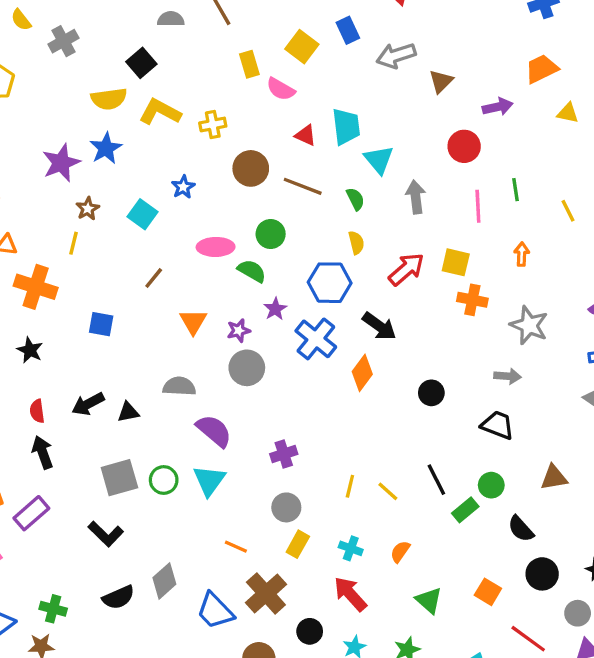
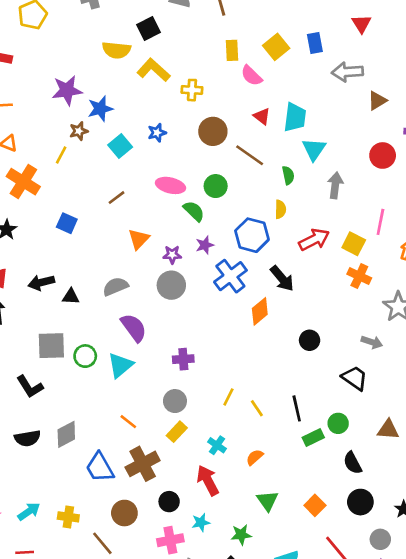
blue star: (106, 148) -> (100, 109), moved
pink line: (478, 206) -> (380, 222), moved
gray semicircle: (179, 386) -> (115, 286), turned -40

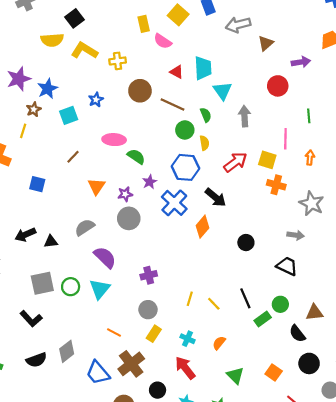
cyan square: (120, 146) -> (69, 115), turned 30
green circle: (216, 186) -> (185, 130), moved
brown triangle: (388, 430) -> (314, 312), moved

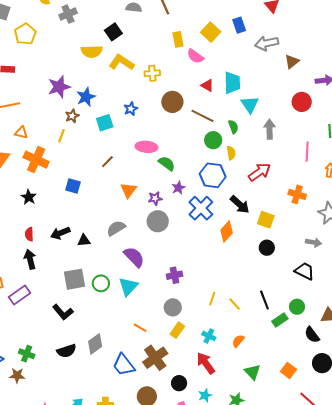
yellow square: (267, 160) -> (266, 220), moved

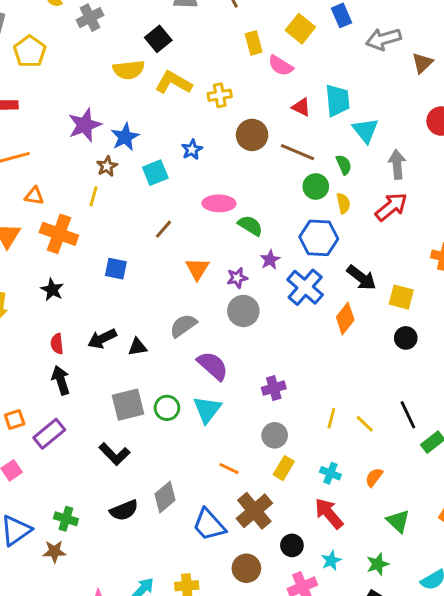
red arrow: (260, 172) -> (391, 207), moved

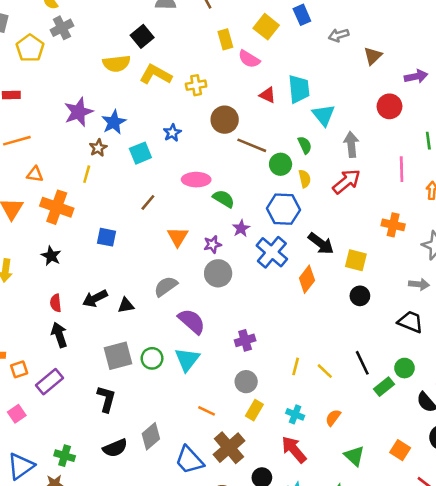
gray cross: (90, 18) -> (62, 28), moved
gray arrow: (383, 39) -> (339, 35), size x0.7
brown line: (297, 152) -> (252, 145), moved
black L-shape: (114, 454) -> (106, 399), turned -120

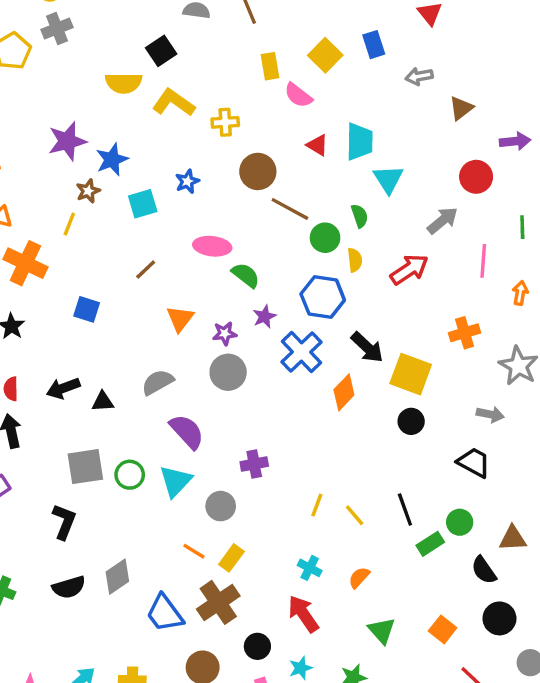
gray arrow: (351, 144) -> (443, 221), moved, turned 50
orange cross: (393, 225) -> (465, 333), turned -35
yellow square: (356, 260) -> (411, 374), size x1.4
gray circle: (246, 382) -> (221, 506), moved
yellow rectangle: (254, 410) -> (231, 558), moved

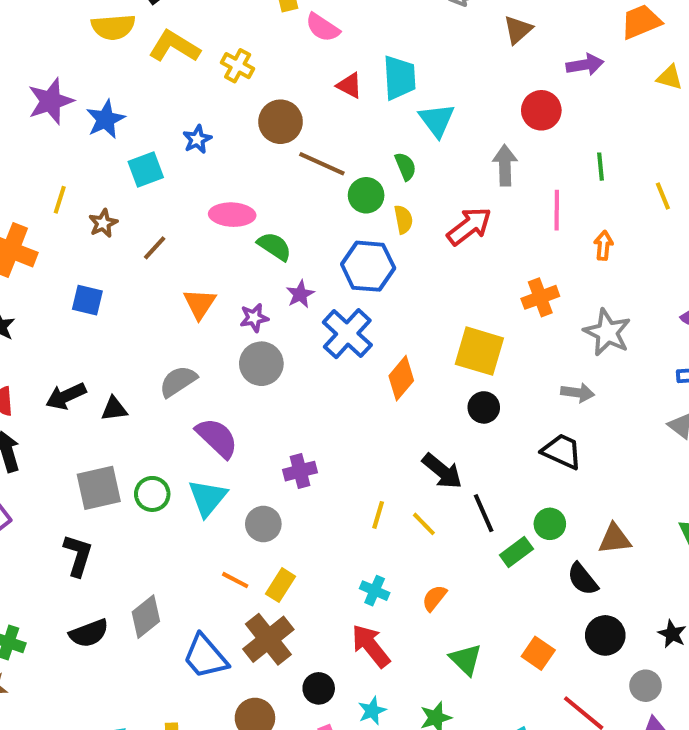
yellow cross: (225, 122) -> (238, 66), turned 36
brown star: (88, 191) -> (103, 223), moved
gray arrow: (443, 221) -> (505, 165), turned -48
black arrow: (367, 347) -> (442, 471), moved

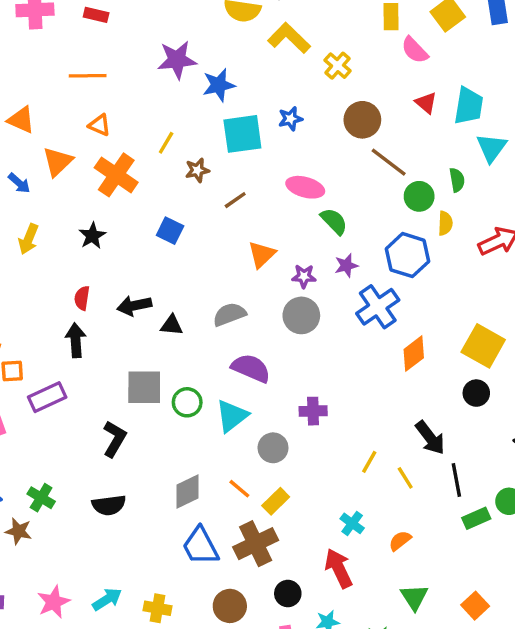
cyan square: (146, 170) -> (242, 134), size x1.4
purple semicircle: (217, 438) -> (251, 368), turned -33
gray diamond: (146, 617) -> (188, 492), moved

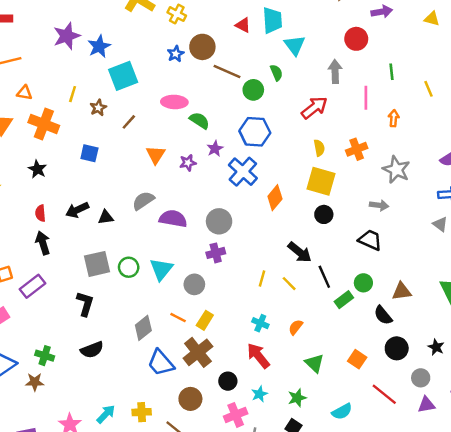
blue star: (290, 119) -> (176, 54), moved
yellow semicircle: (445, 223) -> (319, 148), moved
gray circle: (301, 315) -> (219, 221), moved
purple semicircle: (251, 368) -> (173, 219), moved

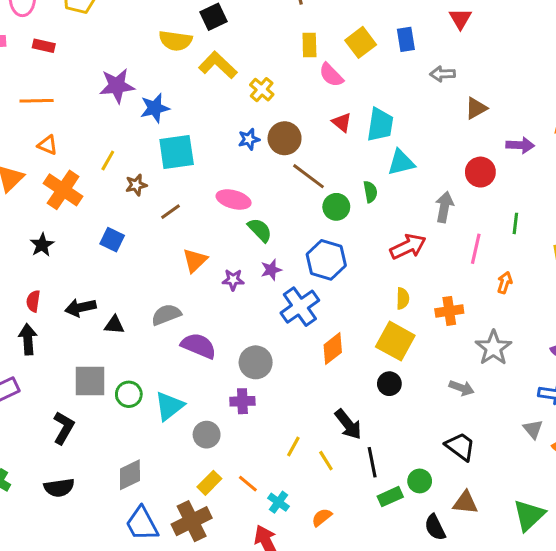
cyan triangle: (295, 45) -> (401, 162), turned 40
black trapezoid: (370, 240) -> (460, 446), moved
orange line: (178, 318) -> (248, 484), moved

